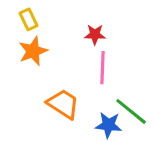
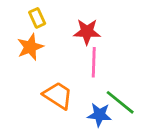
yellow rectangle: (29, 19) -> (37, 18), moved
red star: (95, 34) -> (87, 32), size x1.4

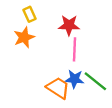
orange trapezoid: (58, 95) -> (58, 88), moved
blue star: (99, 115) -> (75, 79), moved

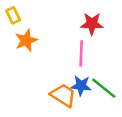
yellow rectangle: (30, 14) -> (13, 15), moved
red star: (69, 25) -> (92, 24), moved

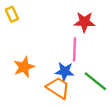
orange star: (26, 40) -> (24, 67), moved
blue star: (81, 86) -> (65, 71), moved

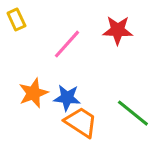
pink line: (75, 49) -> (67, 44), moved, turned 40
blue star: (65, 71) -> (67, 98), moved

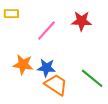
yellow rectangle: (16, 20) -> (11, 14), turned -64
orange star: (33, 93) -> (23, 65), turned 30

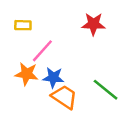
yellow rectangle: (11, 14) -> (23, 25), moved
pink line: (46, 31) -> (42, 51), moved

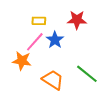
yellow rectangle: (23, 25) -> (39, 21), moved
blue star: (53, 77) -> (55, 40), moved, turned 30

